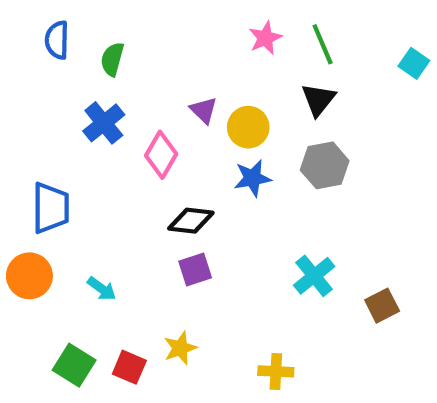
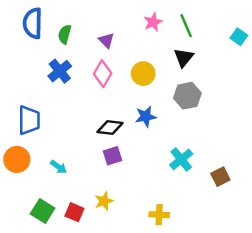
blue semicircle: (57, 40) -> (33, 23), size x1.4
purple triangle: (204, 110) -> (106, 40), moved
pink diamond: (161, 155) -> (103, 74), moved
blue star: (252, 178) -> (146, 116), moved

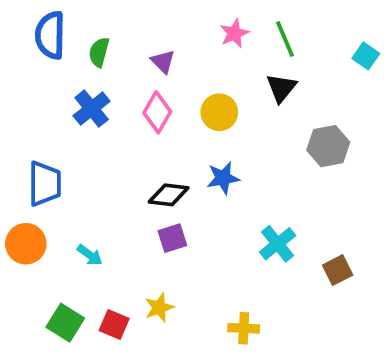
gray hexagon: (187, 96) -> (328, 146), moved

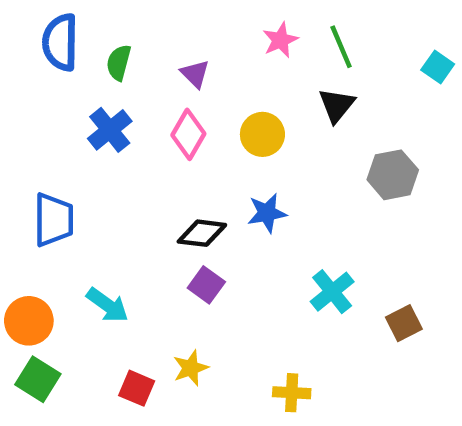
purple square: (172, 238) -> (206, 285), turned -36
orange circle: (26, 244) -> (29, 321), moved
cyan arrow: (90, 255) -> (107, 305), size x1.4
green square: (65, 323) -> (38, 379), moved

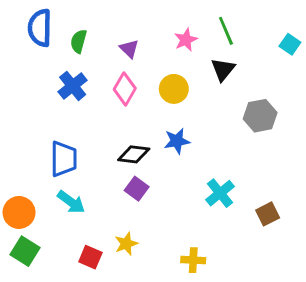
pink star: (280, 40) -> (186, 40), moved
blue trapezoid: (54, 220) -> (64, 159), moved

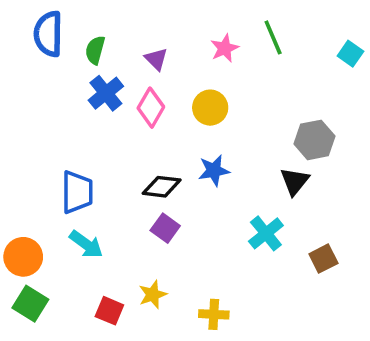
black triangle: (223, 70) -> (295, 181), moved
blue cross: (73, 86) -> (106, 93), moved
yellow cross: (193, 260) -> (214, 314), moved

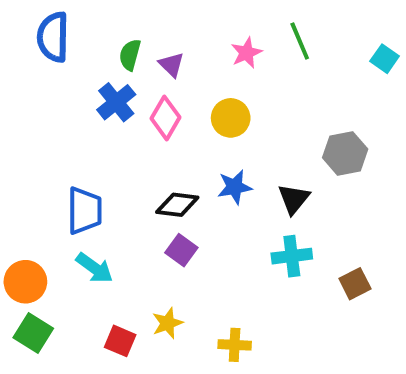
green semicircle: (95, 50) -> (130, 55), moved
black triangle: (295, 181) -> (294, 199), moved
cyan cross: (266, 233) -> (292, 256), turned 32

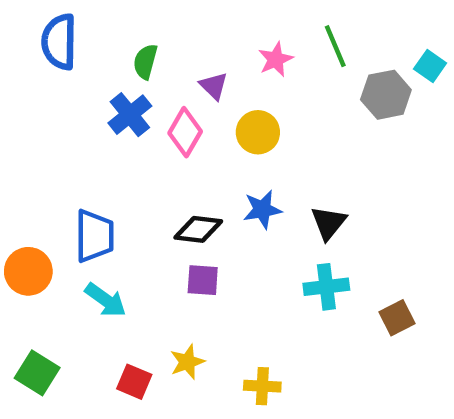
purple triangle: (171, 65) -> (214, 86), moved
gray hexagon: (345, 153) -> (386, 95), moved
purple square: (181, 250) -> (203, 280), turned -32
orange circle: (25, 282) -> (28, 271), moved

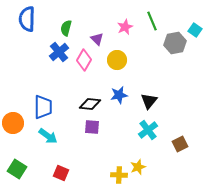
cyan cross: (326, 287) -> (148, 130), turned -30
yellow star: (187, 362) -> (138, 167), moved

